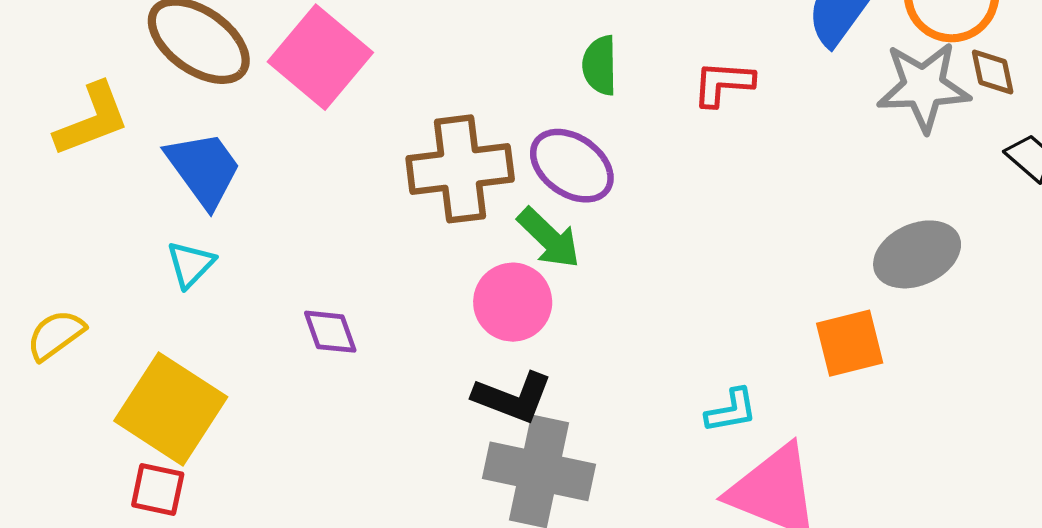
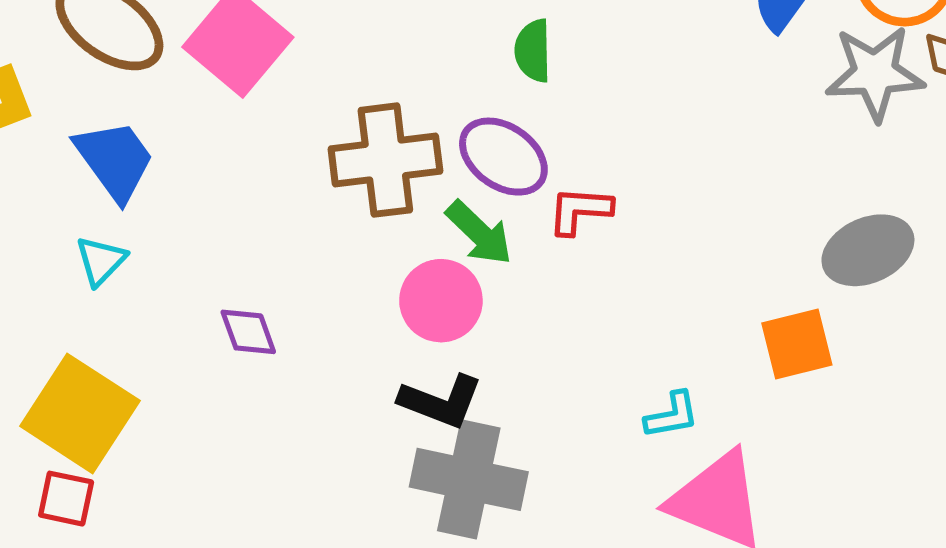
red L-shape: (723, 83) -> (580, 210), moved

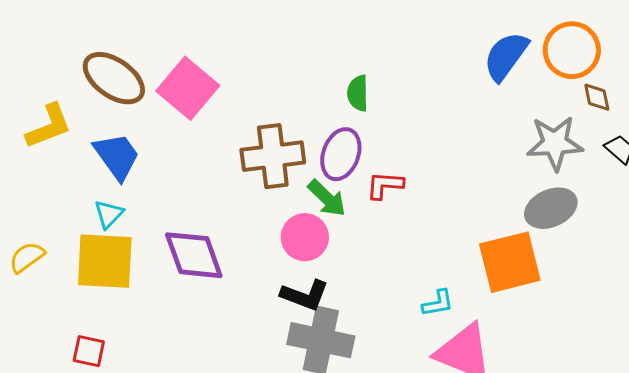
gray star: (875, 73) -> (555, 143), moved
purple ellipse: (503, 157) -> (341, 154), turned 75
purple diamond: (248, 332) -> (194, 255), size x1.8
orange square: (797, 344) -> (510, 262), size x1.5
yellow square: (80, 413) -> (105, 261), moved, turned -30

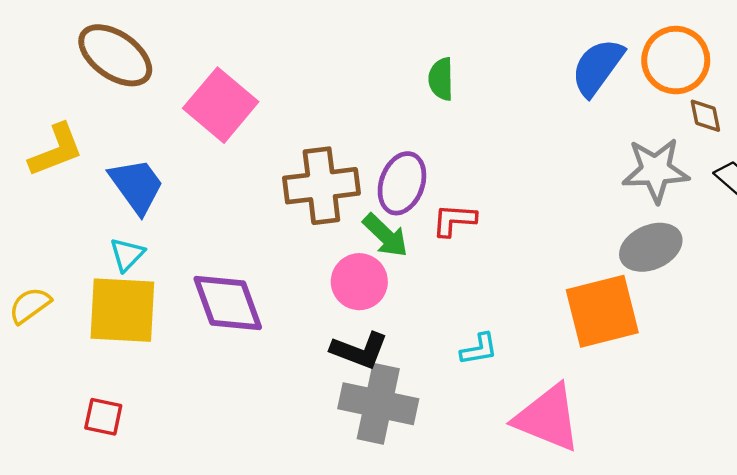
brown ellipse: (114, 78) -> (115, 55), moved
green semicircle: (358, 93) -> (441, 79), moved
cyan L-shape: (438, 303) -> (479, 349), moved

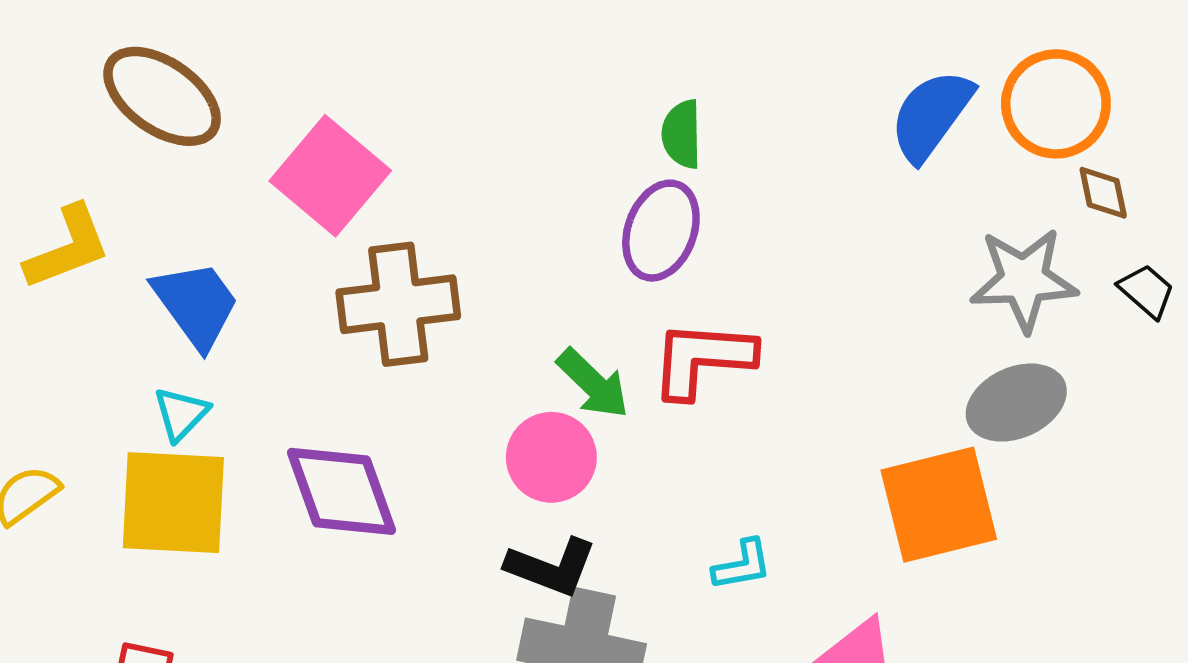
purple ellipse: (402, 183) -> (661, 231), moved
brown cross: (321, 186) -> (398, 304), moved
red L-shape: (454, 220) -> (703, 359), size x1.5

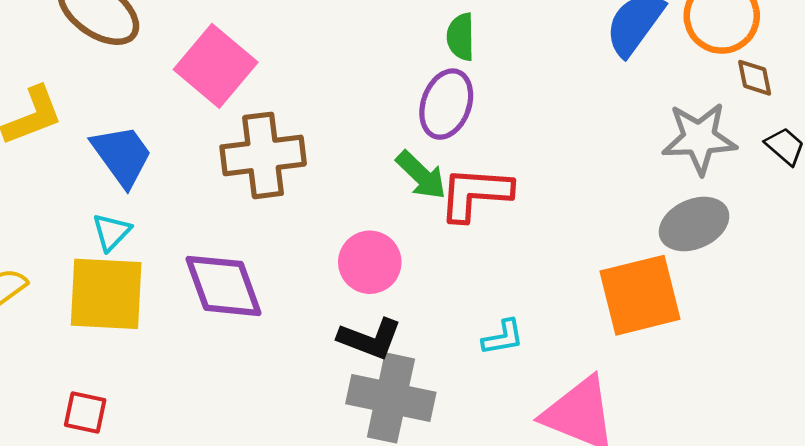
green arrow: (593, 384) -> (421, 175), moved

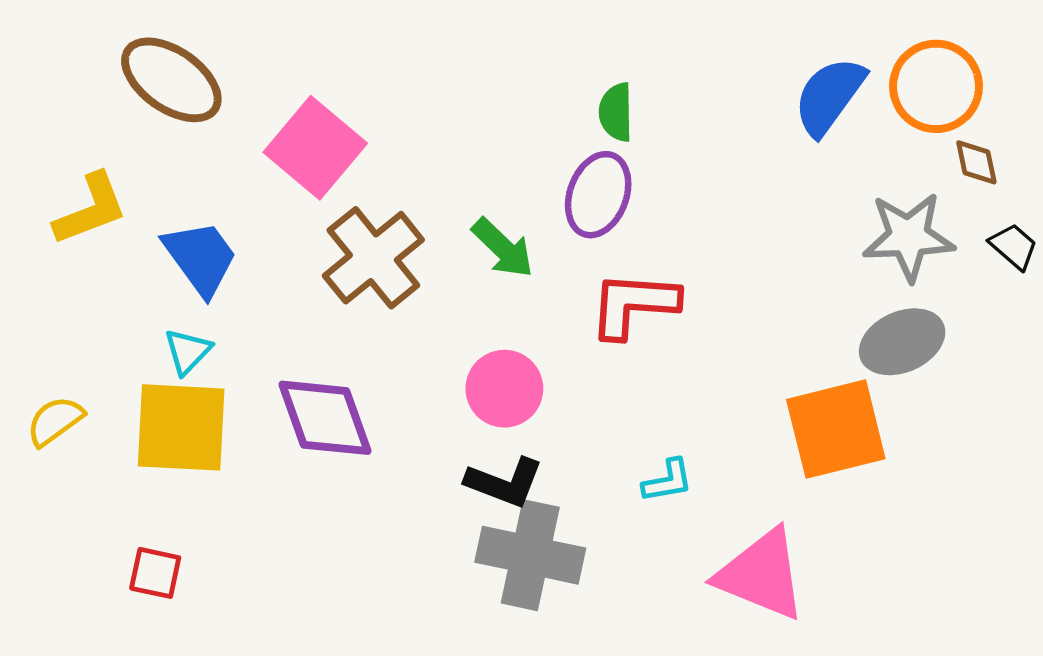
brown cross: (263, 155) -> (373, 258), turned -32
green arrow: (421, 175) -> (503, 248), moved

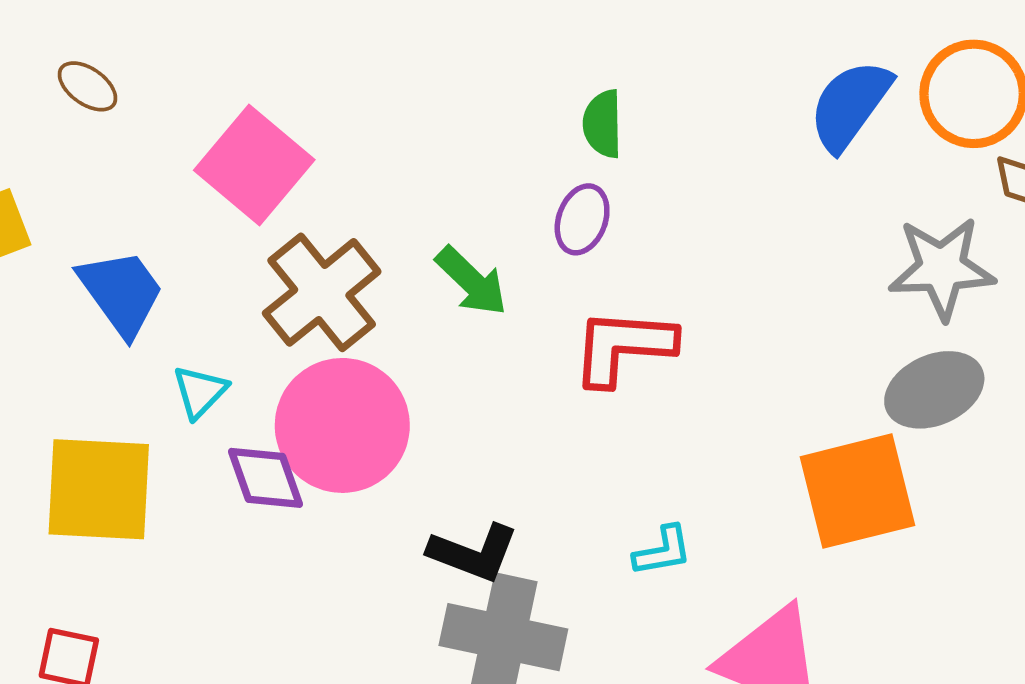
brown ellipse: (171, 80) -> (88, 86), size x0.5
purple ellipse: (598, 195) -> (582, 219), size x0.7
cyan triangle: (188, 351) -> (200, 392), moved
pink circle: (504, 389) -> (342, 425), moved, size x1.5
purple diamond: (325, 418) -> (265, 478), size x0.7

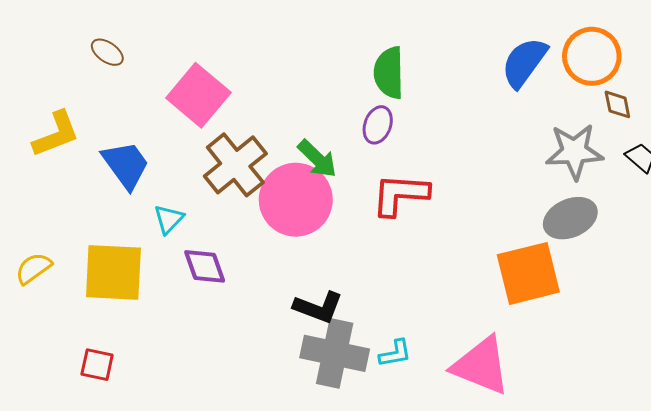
green semicircle: (603, 124) -> (389, 73), size x1.4
pink circle: (342, 425) -> (296, 200), moved
cyan L-shape: (663, 551) -> (395, 353), moved

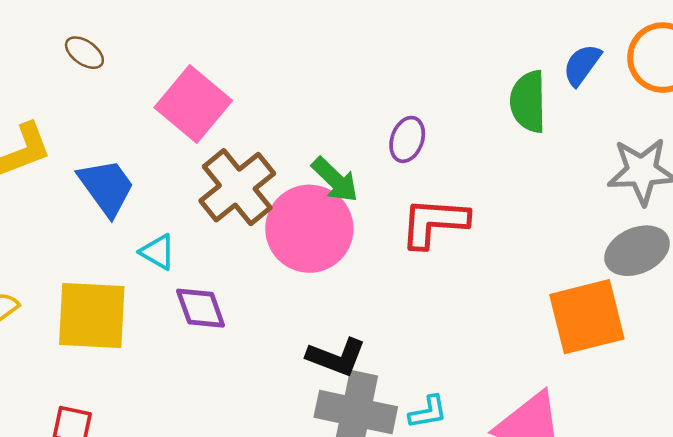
blue semicircle: (524, 62) -> (582, 65), size x0.7
green semicircle: (389, 73) -> (528, 102), moved
cyan triangle: (169, 219) -> (158, 252), turned -44

